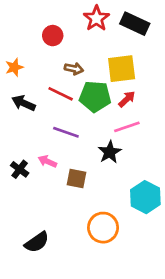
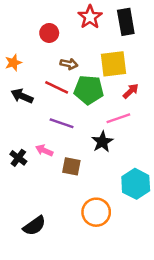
black rectangle: (135, 24) -> (126, 22), turned 55
red arrow: (127, 99) -> (131, 91), moved

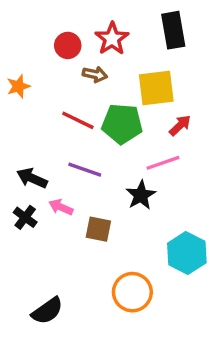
red star: (90, 17) -> (112, 39), moved
brown arrow: (69, 64) -> (95, 74), moved
black arrow: (22, 96) -> (32, 178), moved

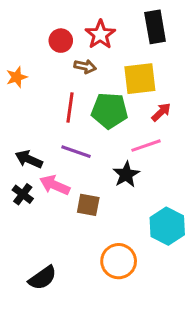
red line: (78, 120) -> (70, 108), turned 72
pink arrow: (61, 207) -> (55, 185), size x1.4

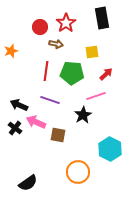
yellow square: (140, 79) -> (92, 52), size x0.6

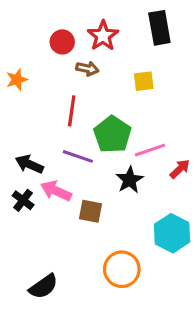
green pentagon: (72, 73) -> (112, 134), moved, turned 30
red arrow: (106, 74) -> (180, 169), moved

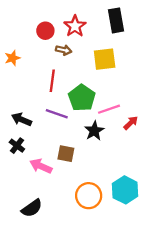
yellow square: (144, 81) -> (105, 59), size x1.5
pink arrow: (56, 191) -> (41, 166), moved
cyan hexagon: (172, 233) -> (125, 190), moved

